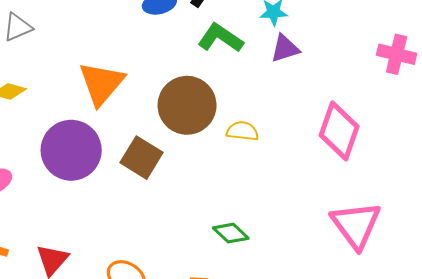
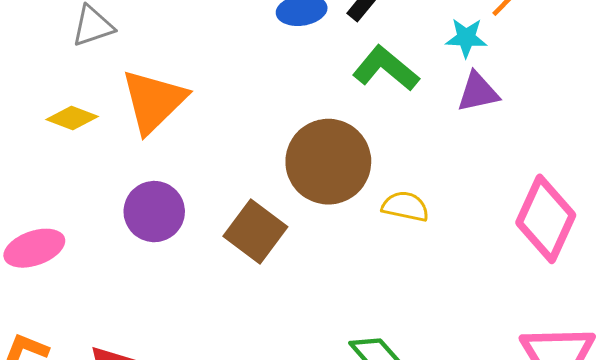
orange triangle: (101, 83) -> (154, 101), moved
purple circle: (71, 150) -> (154, 212), size x0.7

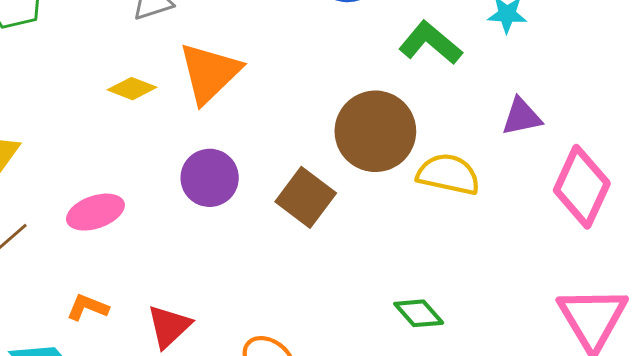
purple triangle: (478, 92) -> (522, 117), moved
yellow semicircle: (405, 206) -> (448, 174), size x1.4

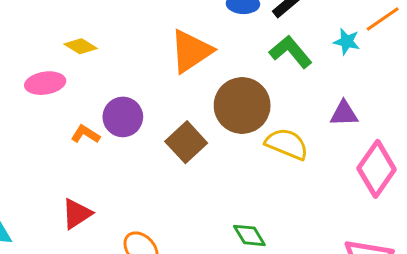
orange triangle: (210, 73) -> (191, 51), moved
pink ellipse: (95, 212) -> (45, 83), moved
orange L-shape: (88, 307) -> (85, 134), moved

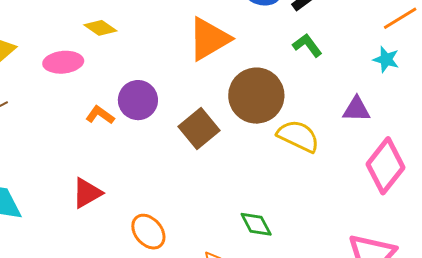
cyan star: (347, 42) -> (386, 59), moved
green L-shape: (291, 52) -> (307, 45), size x0.7

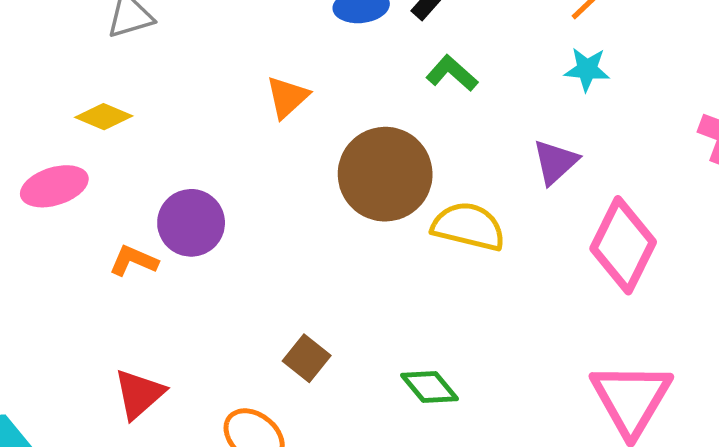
orange triangle: (209, 39) -> (287, 97), size x0.6
purple triangle: (356, 109) -> (555, 162), turned -32
brown square: (199, 129) -> (307, 358), moved, size x0.7

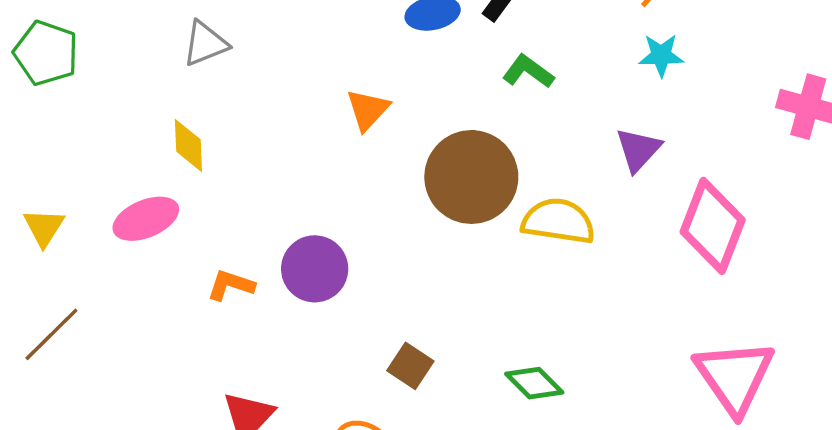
yellow diamond: (104, 117) -> (188, 145), turned 70
purple circle: (191, 223) -> (315, 269), moved

